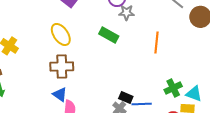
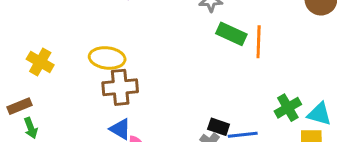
yellow ellipse: (61, 34) -> (107, 58), moved, turned -45
green rectangle: (109, 35) -> (231, 34), moved

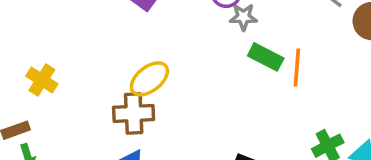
yellow ellipse: (107, 58) -> (149, 79), moved, turned -48

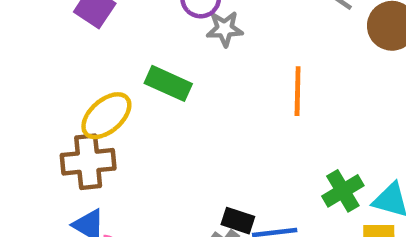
green rectangle: (266, 57) -> (168, 83), moved

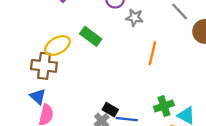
gray star: (225, 29) -> (135, 18), moved

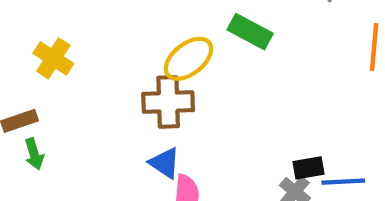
black rectangle: (110, 110) -> (309, 168), turned -32

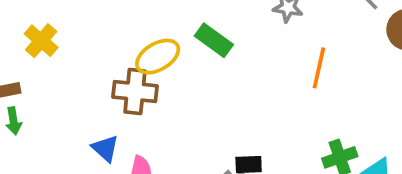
blue triangle: (165, 163) -> (105, 148), moved

